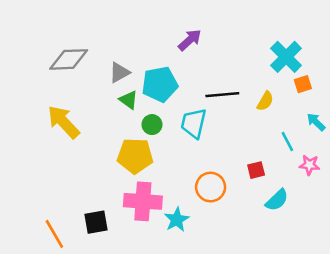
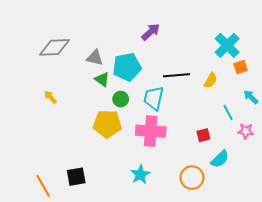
gray triangle: (119, 72) -> (95, 58), turned 42
yellow arrow: (63, 122) -> (50, 97), size x0.5
orange circle: (211, 187) -> (192, 178), moved
pink cross: (143, 201) -> (151, 131), moved

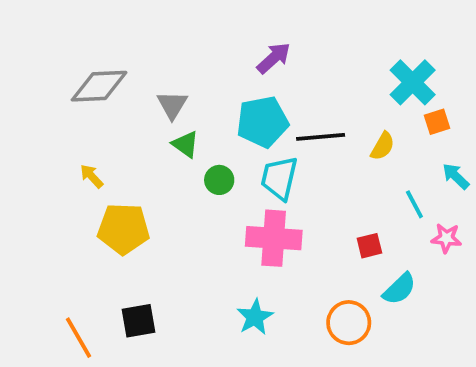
gray triangle: (95, 58) -> (172, 105), turned 48
cyan pentagon: (127, 67) -> (262, 122), moved
yellow pentagon: (107, 124) -> (124, 229), moved

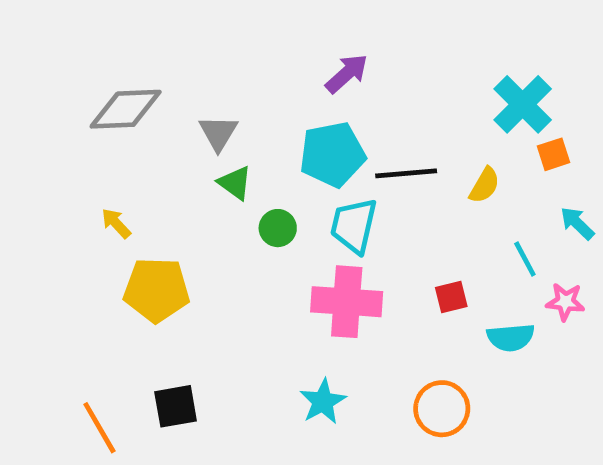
red square: (369, 246) -> (451, 297), moved
cyan semicircle: (399, 289) -> (511, 337), moved, turned 39

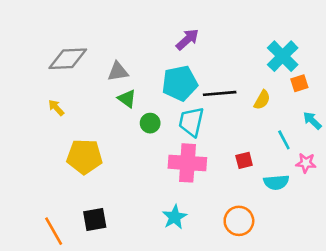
gray triangle: (218, 133) -> (118, 72), turned 50
yellow arrow: (116, 223) -> (56, 108), moved

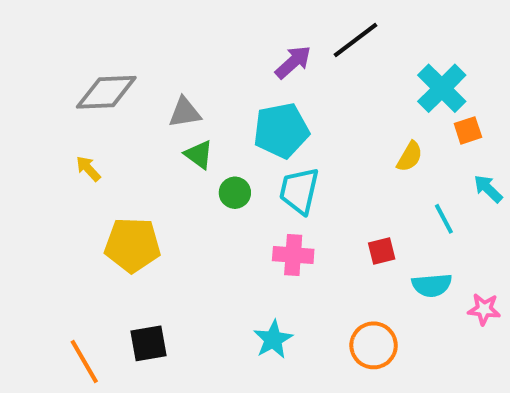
black line: (220, 93) -> (355, 40), moved, turned -32
pink cross: (187, 163) -> (293, 255), size x0.7
pink star: (306, 163) -> (484, 309), moved

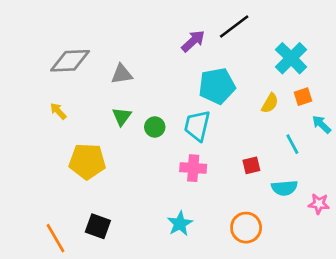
cyan pentagon: (281, 130) -> (217, 86), moved
orange square: (468, 130) -> (303, 97), moved
green triangle: (199, 155) -> (122, 116), moved, turned 30
black square: (149, 343) -> (98, 226), turned 30

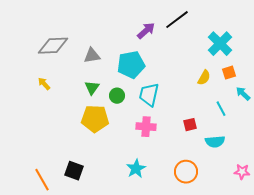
cyan pentagon: (217, 86) -> (131, 65), moved
yellow pentagon: (87, 161) -> (95, 119), moved
pink star: (319, 204) -> (242, 172), moved

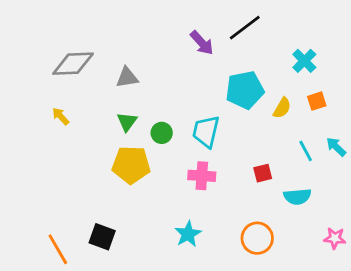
purple arrow: (146, 31) -> (202, 43), turned 90
cyan cross: (220, 44) -> (304, 61), size x0.7
cyan pentagon: (131, 65) -> (245, 90), moved
cyan arrow: (243, 94) -> (336, 147), moved

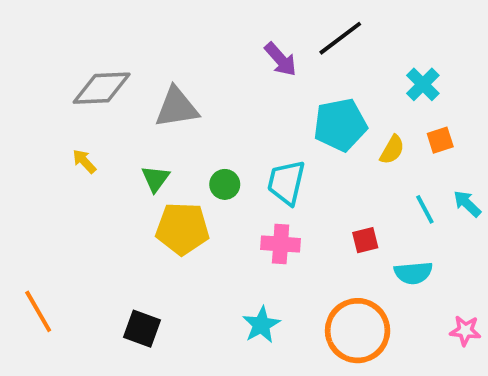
gray triangle: (127, 78) -> (177, 107), size x1.4
green triangle: (127, 122) -> (156, 179), moved
orange circle: (257, 238) -> (358, 331), size x1.4
orange line: (58, 249) -> (38, 311), moved

